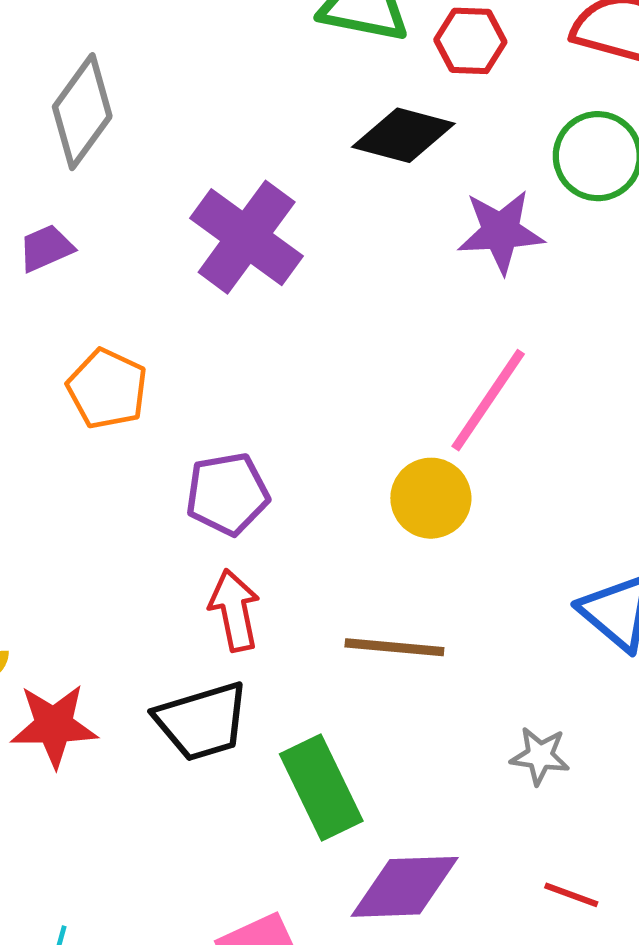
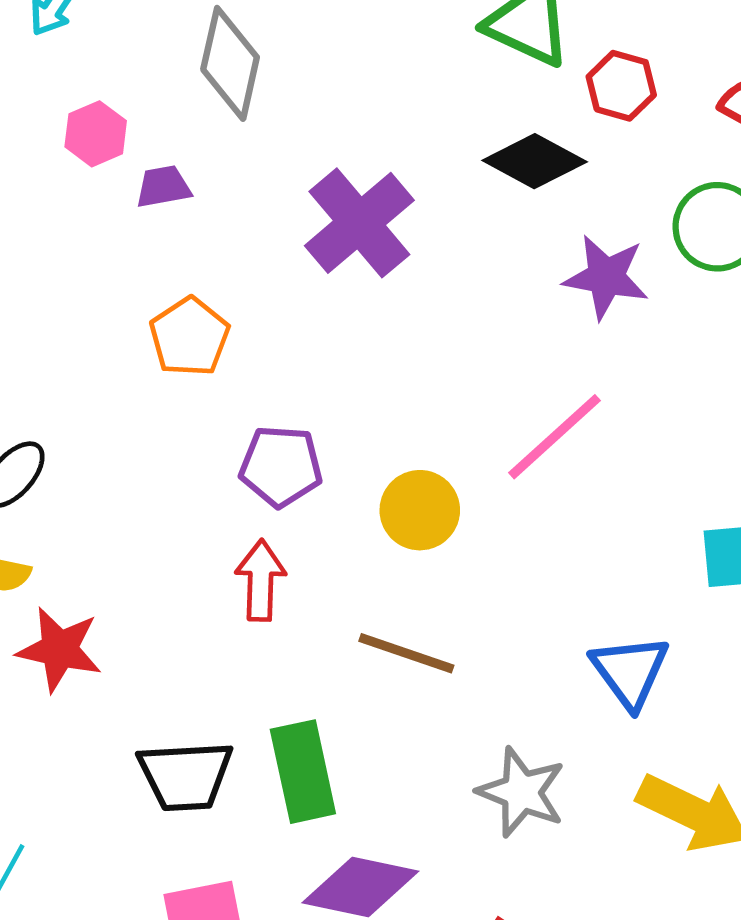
gray diamond: (82, 112) -> (230, 63), turned -37
yellow circle: (431, 498) -> (420, 510), moved
black trapezoid: (202, 721) -> (185, 776), moved
gray star: (540, 756) -> (521, 792), size x1.5

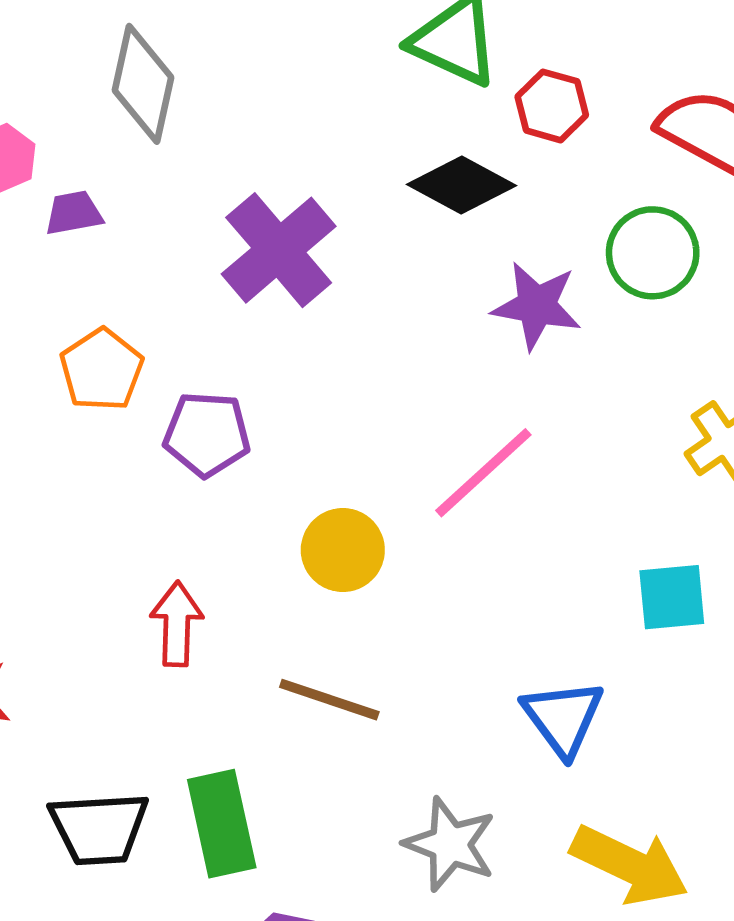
purple pentagon: (281, 466) -> (207, 434), moved

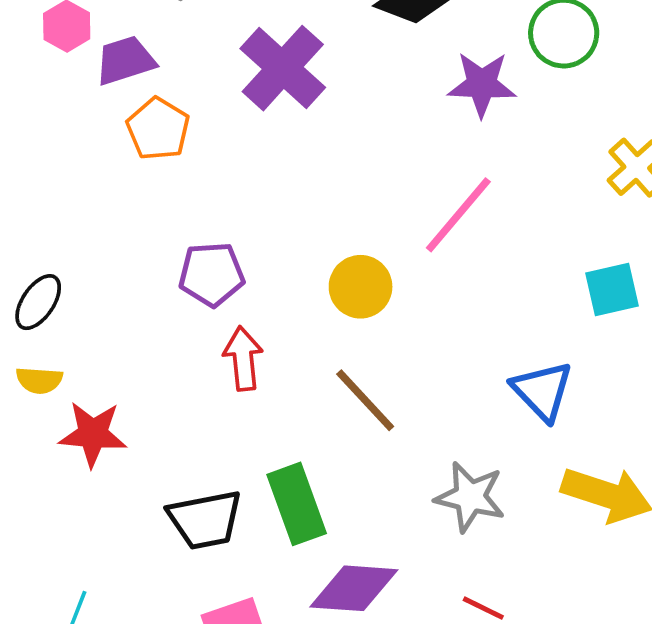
purple trapezoid: (74, 213) -> (125, 60), size x1.4
orange pentagon: (102, 370) -> (158, 129), moved
purple pentagon: (207, 434) -> (212, 274), moved
brown line: (329, 700) -> (365, 400), turned 36

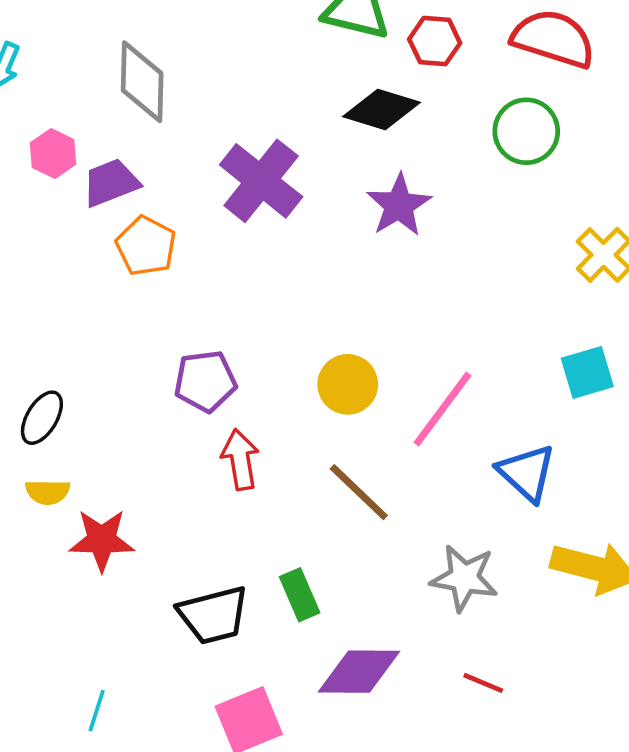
purple star: (482, 84) -> (399, 205), moved, turned -30
pink line: (458, 215) -> (443, 409), moved
green rectangle: (297, 504) -> (300, 595), size x0.7

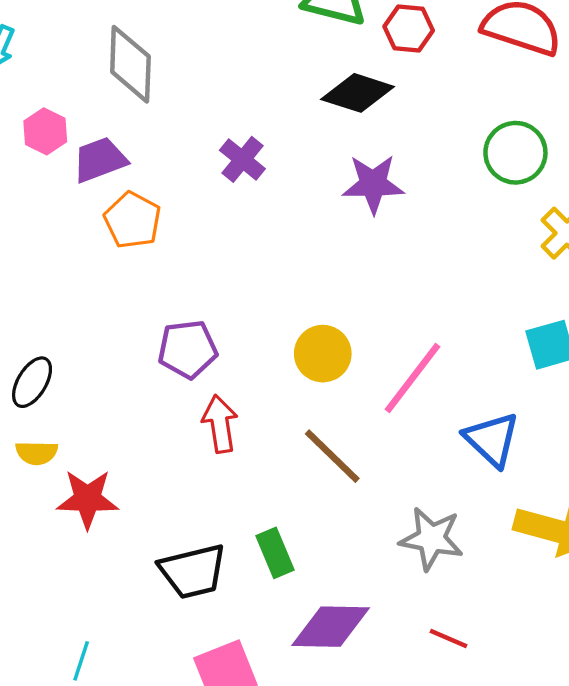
green circle: (526, 131) -> (515, 153), moved
purple cross: (261, 181) -> (242, 159), size x0.6
purple star: (399, 205) -> (373, 184), turned 30

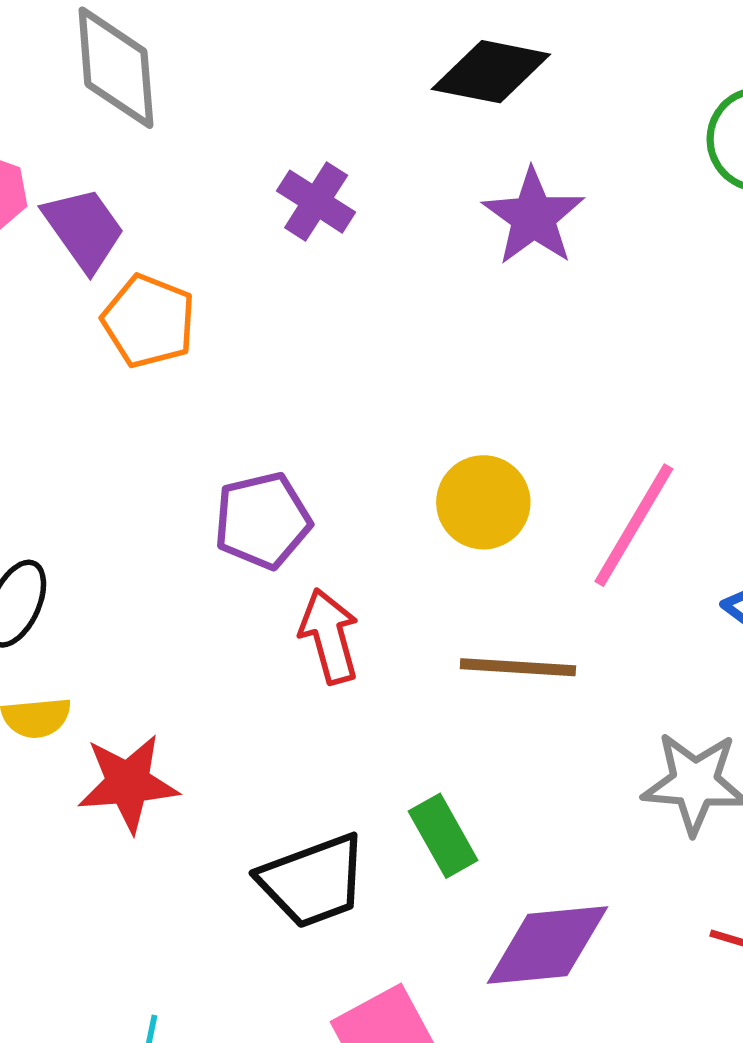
purple trapezoid: (100, 160) -> (84, 229), turned 82
purple star: (373, 184) -> (533, 217), turned -30
brown line: (332, 456) -> (518, 667), turned -34

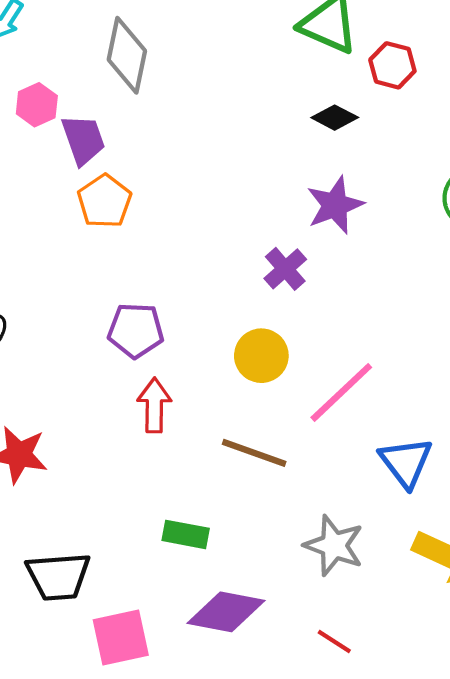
black diamond: (491, 72) -> (335, 118), size x0.7
purple cross: (316, 202) -> (285, 269), moved
green rectangle: (443, 836) -> (186, 534), turned -66
black trapezoid: (313, 881) -> (58, 576), moved

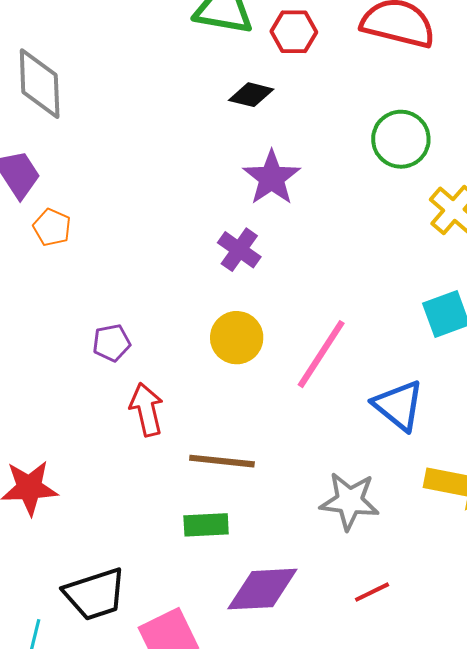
orange pentagon: (104, 201) -> (52, 227), size x0.7
purple pentagon: (136, 330) -> (112, 343), size x0.7
brown line: (254, 453) -> (222, 461), moved
red line: (334, 642) -> (372, 592), turned -45

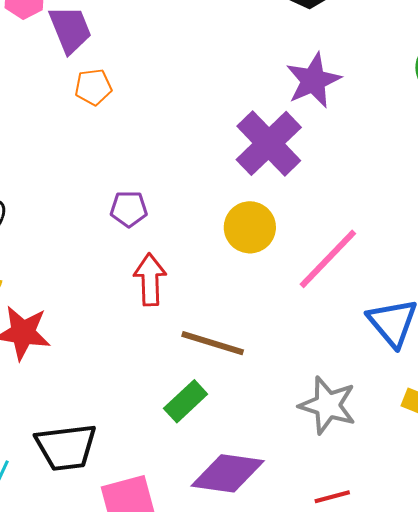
orange pentagon: (52, 227) -> (93, 87), turned 30
purple cross: (239, 250) -> (269, 143), size x1.6
green rectangle: (206, 525) -> (186, 401), turned -51

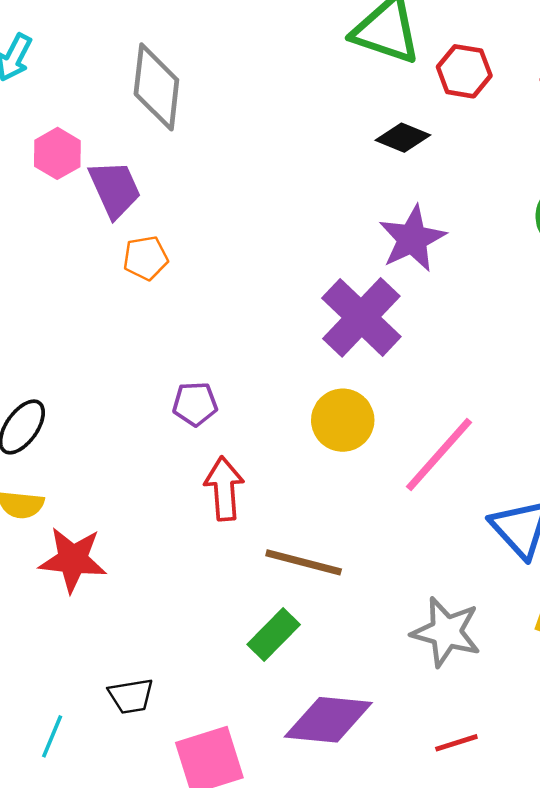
black trapezoid: (66, 447) -> (131, 696), size x0.6

